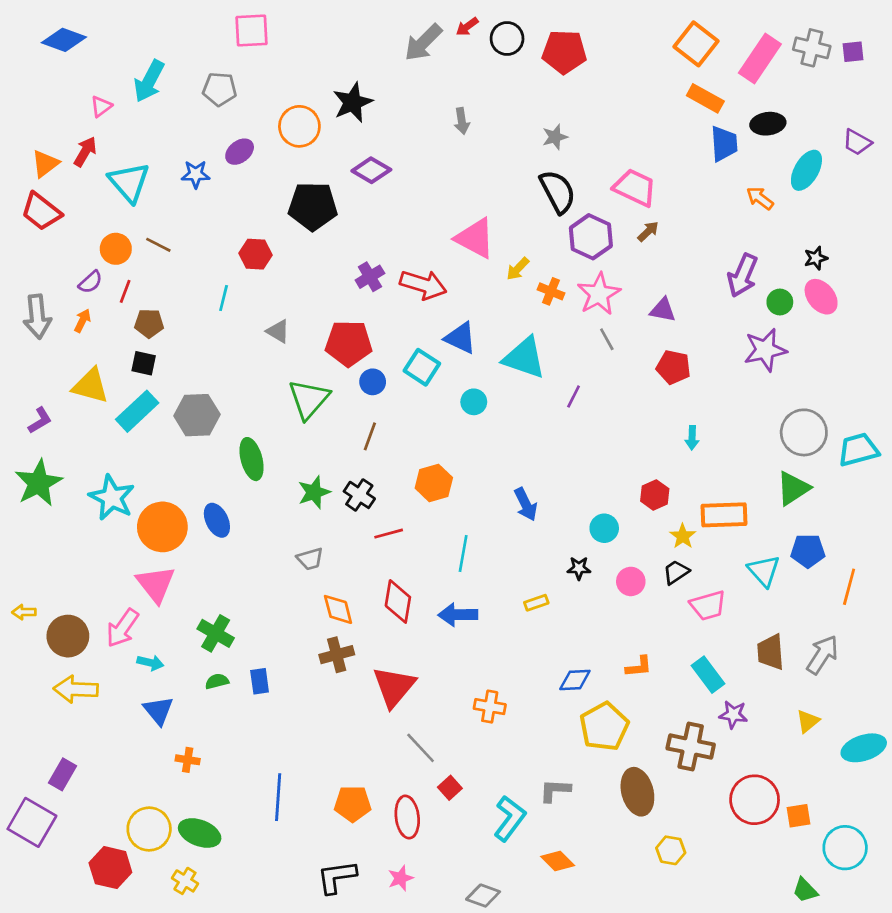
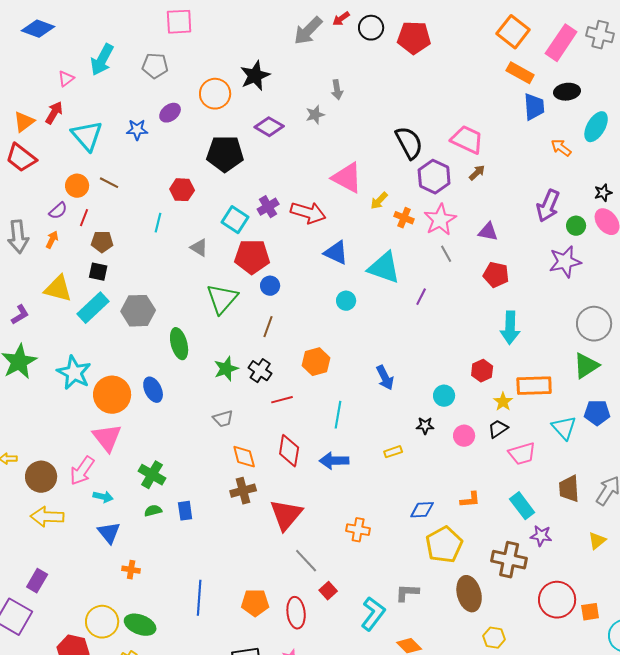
gray star: (555, 137) -> (315, 115), moved
cyan square: (422, 367) -> (235, 220), moved
cyan arrow: (692, 438) -> (510, 328), size x1.8

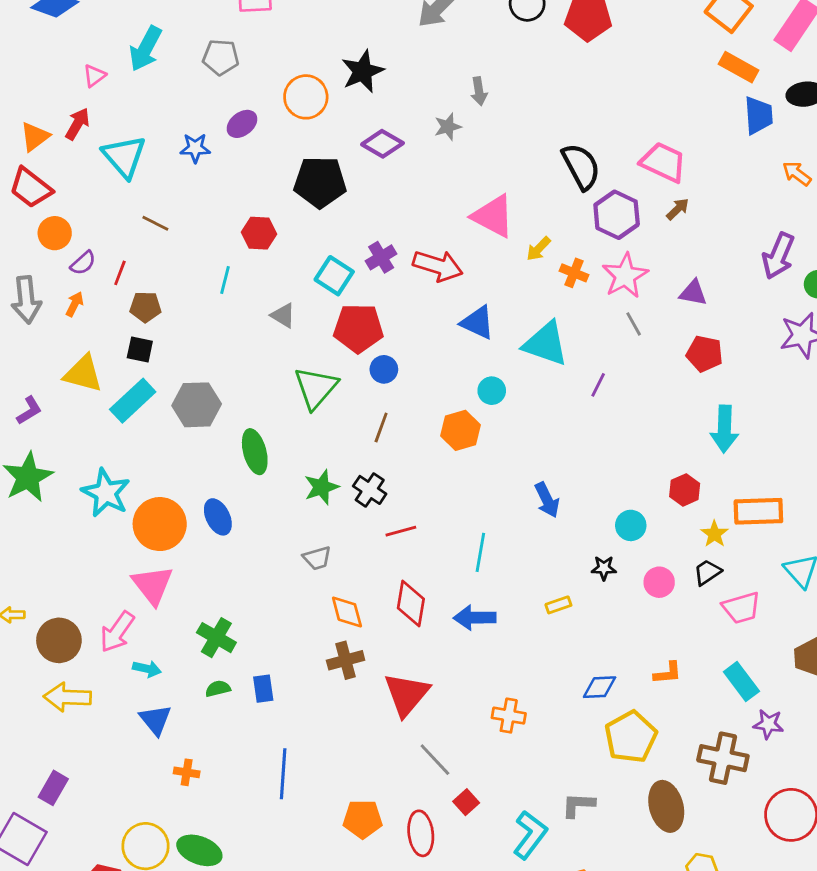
orange circle: (77, 186) -> (55, 233), moved
orange hexagon: (316, 362) -> (460, 430), moved
blue line: (199, 598) -> (283, 774), moved

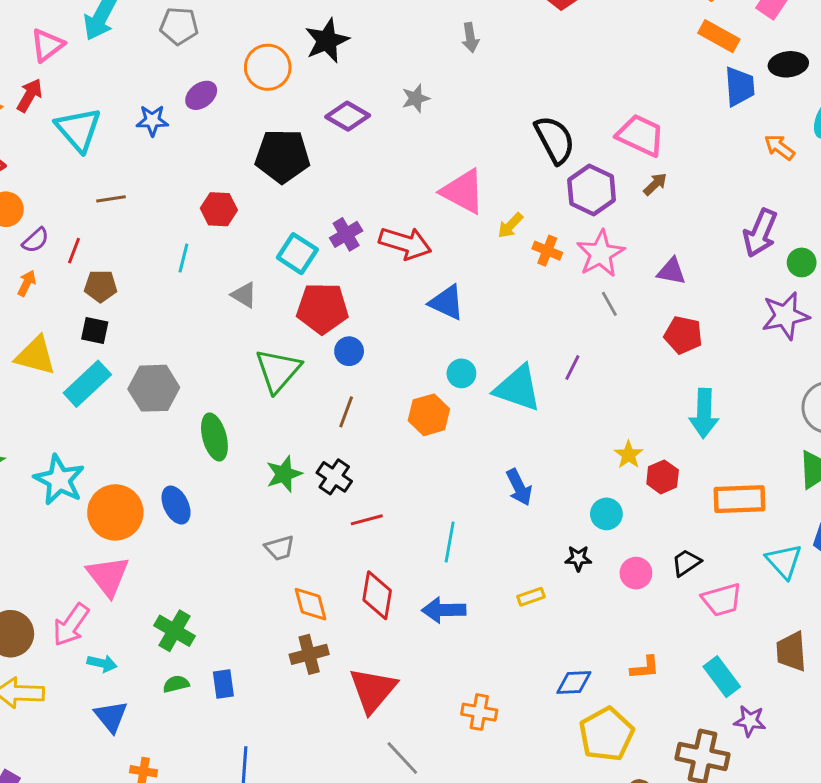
pink triangle: (94, 76) -> (47, 45), size x1.4
gray arrow: (479, 91) -> (470, 38), moved
brown line: (155, 223) -> (111, 199), turned -36
cyan triangle: (546, 344) -> (518, 388), moved
yellow star: (714, 534) -> (629, 455), moved

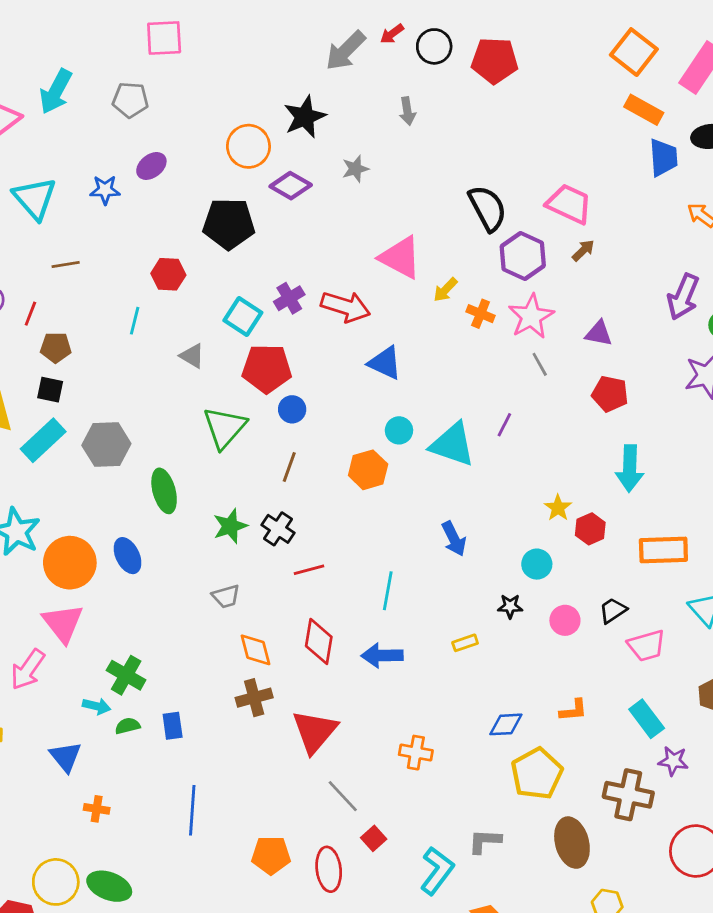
black star: (327, 41) -> (305, 117), moved
orange circle: (268, 67) -> (248, 146), moved
cyan arrow: (102, 663) -> (97, 706), moved

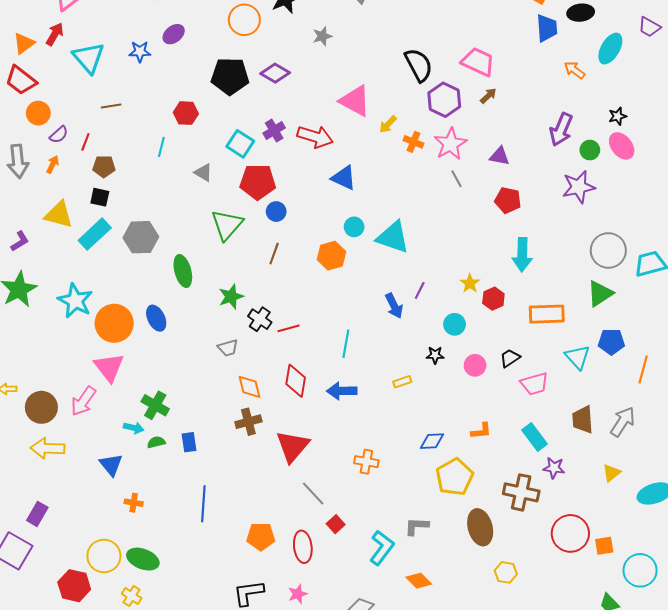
purple diamond: (291, 186) -> (275, 73), moved
purple line: (504, 425) -> (420, 290), moved
black cross: (278, 529) -> (260, 319), moved

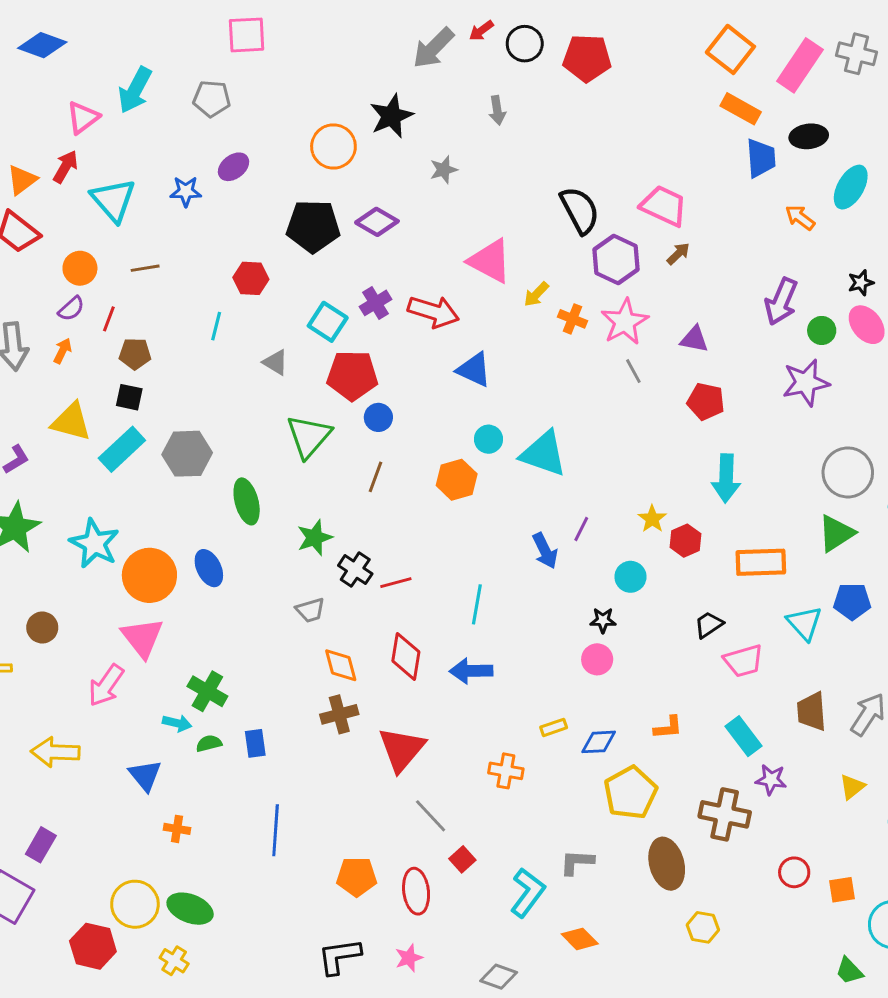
orange circle: (38, 113) -> (80, 268), moved
pink circle: (475, 365) -> (597, 659), moved
yellow rectangle: (402, 382) -> (554, 727), moved
brown circle: (41, 407) -> (42, 627), moved, size x0.7
red circle: (570, 533) -> (794, 872), size x0.6

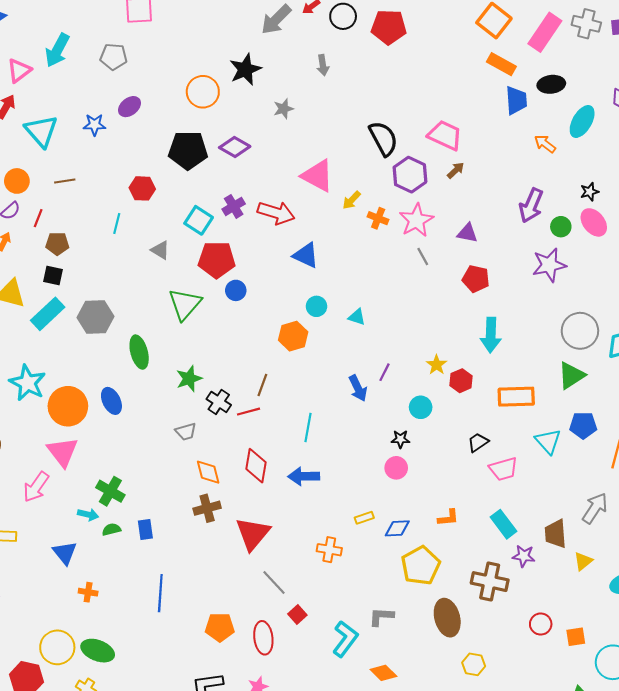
cyan triangle: (544, 454) -> (357, 317), size x0.5
brown line: (375, 477) -> (262, 385), moved
brown trapezoid: (812, 712) -> (556, 534), moved

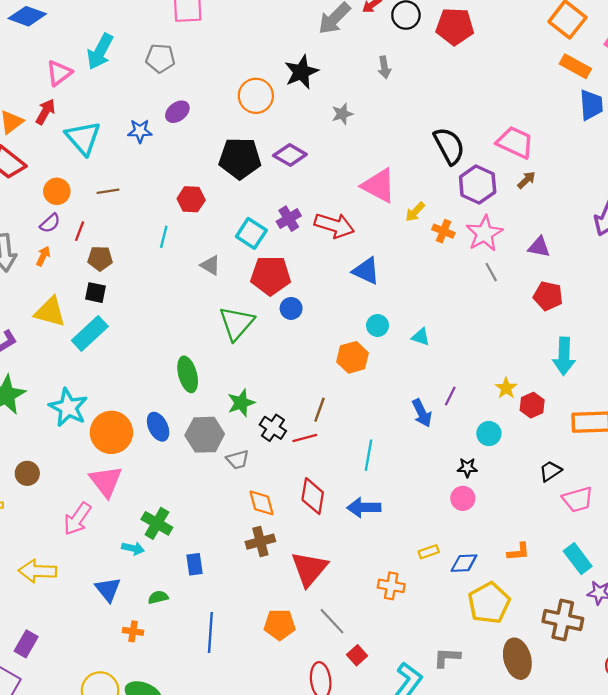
gray hexagon: (96, 317) -> (205, 435), moved
green semicircle: (111, 529) -> (158, 597), moved
orange pentagon: (220, 627) -> (280, 625), moved

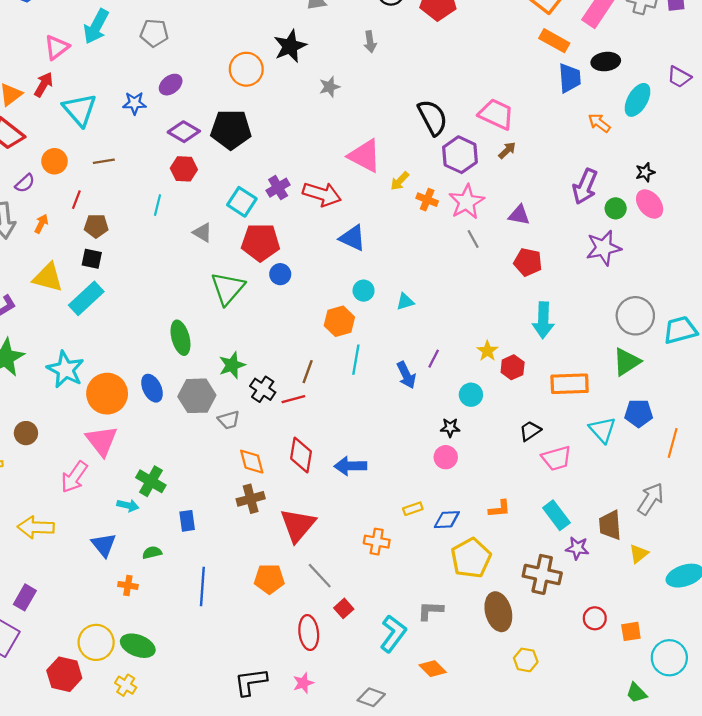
purple diamond: (290, 155) -> (184, 132), moved
purple semicircle: (50, 223) -> (25, 183), moved
cyan triangle: (421, 337) -> (405, 302), turned -36
cyan line: (368, 455) -> (356, 360), moved

